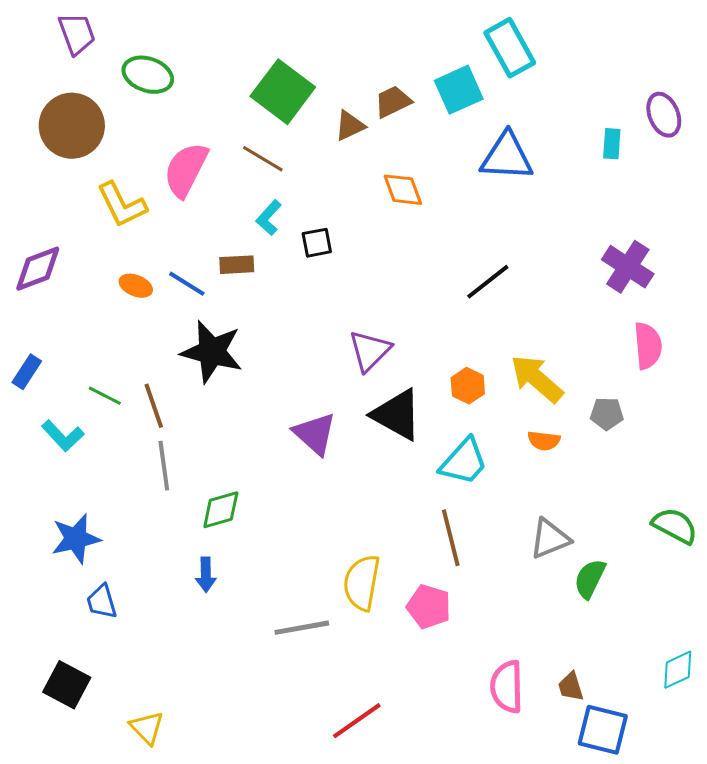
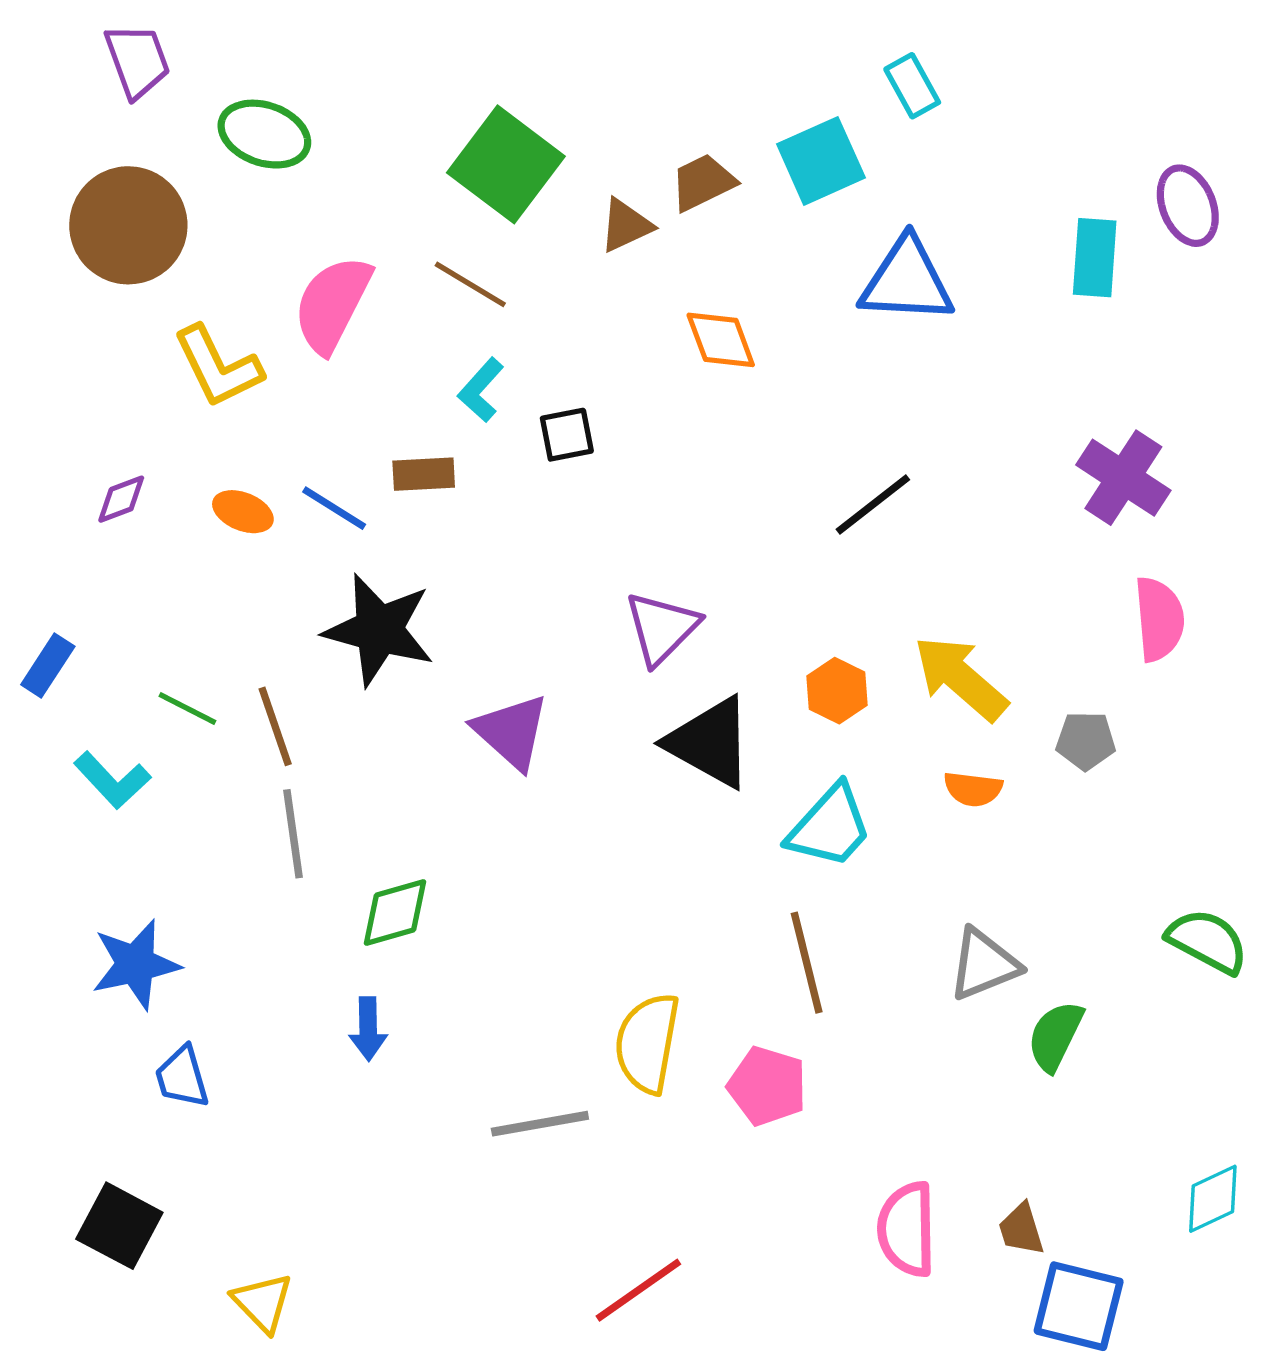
cyan rectangle: (510, 48) -> (912, 86), size x0.6
cyan rectangle: (612, 144) -> (1095, 258), size x1.4
purple diamond: (38, 269) -> (121, 499), moved, size x0.6
purple triangle: (315, 434) -> (511, 732), moved

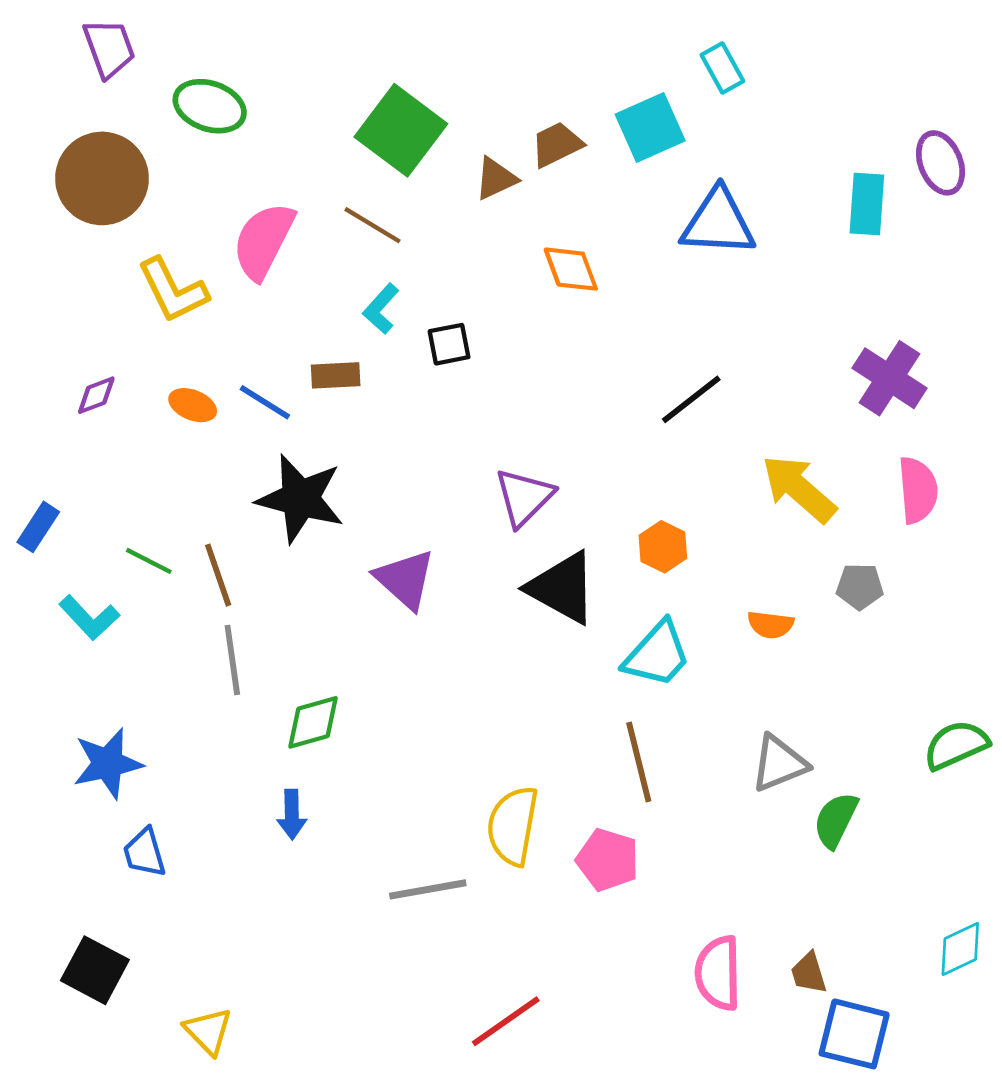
yellow arrow: (960, 678) -> (799, 489), moved
green semicircle: (1207, 941) -> (956, 745), turned -52

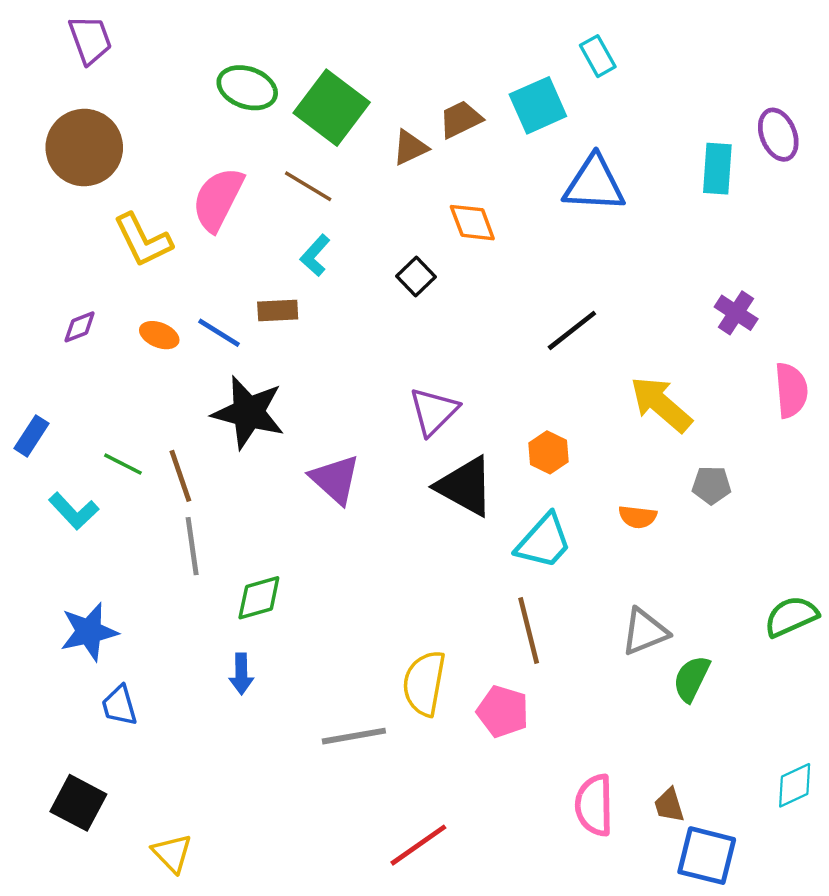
green ellipse: (210, 106) -> (247, 88), moved
black square: (449, 344) -> (416, 276), moved, turned -33
purple cross: (890, 378) -> (736, 313), size x0.7
pink semicircle: (918, 490) -> (791, 390), moved

